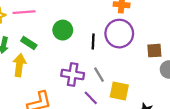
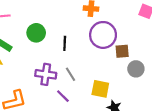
purple circle: (119, 34) -> (103, 35), moved
yellow square: (119, 91) -> (100, 89), moved

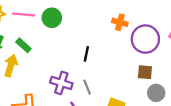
green circle: (36, 33) -> (52, 18), moved
purple circle: (103, 35) -> (145, 39), moved

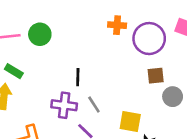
black line: (86, 54) -> (78, 77), moved

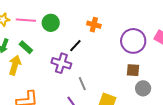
orange cross: (117, 25) -> (94, 25), moved
black line: (78, 77) -> (75, 46), moved, turned 32
purple cross: (64, 105) -> (61, 63), moved

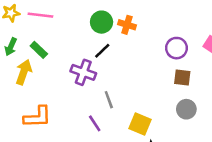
green circle: (51, 23) -> (102, 22), moved
purple circle: (133, 41) -> (176, 48), size x0.7
brown square: (133, 70) -> (182, 77), moved

